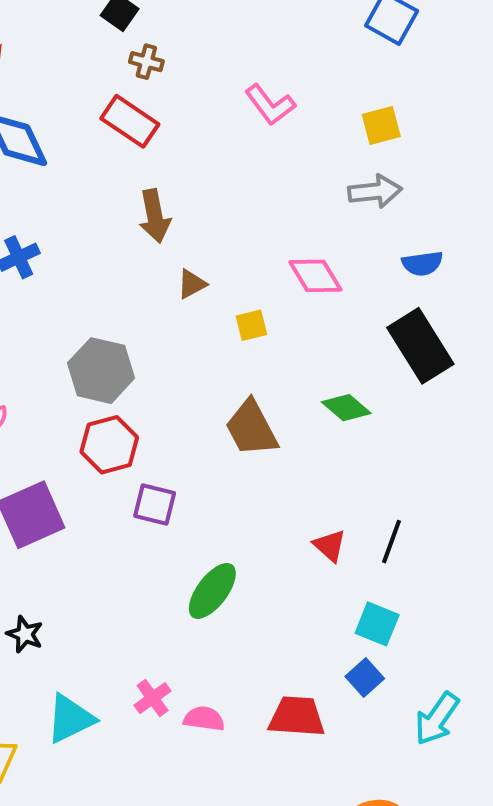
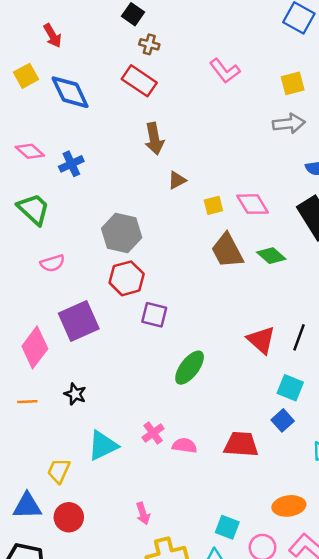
pink diamond: (315, 276) -> (252, 204), moved
brown trapezoid: (251, 428) -> (227, 251), moved
red triangle: (330, 546) -> (261, 340), size x1.4

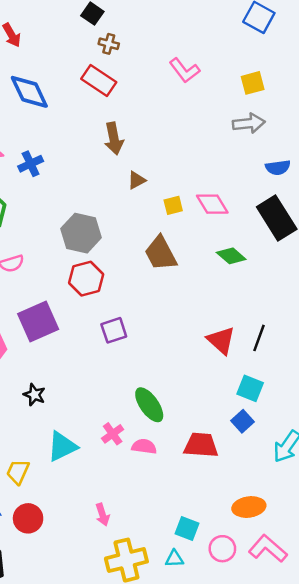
brown trapezoid: (227, 251) -> (161, 253), moved
purple square: (154, 315) -> (114, 330), moved, turned -32
green ellipse: (190, 368) -> (149, 405), moved, turned -72

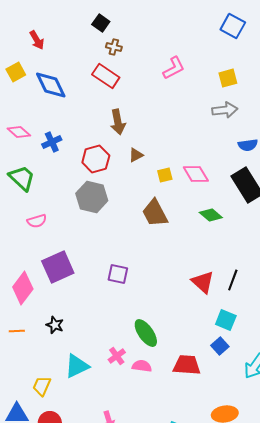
pink L-shape: (185, 70) -> (174, 68), turned -80
red hexagon: (86, 279) -> (96, 159), moved
purple square: (114, 330) -> (118, 274), turned 30

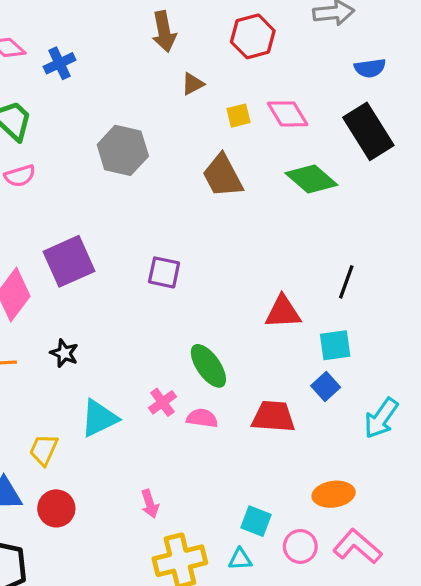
red hexagon: (96, 159) -> (253, 36), moved
green diamond: (211, 215) -> (311, 179), size x1.4
pink semicircle: (37, 221) -> (20, 176), moved
red triangle: (203, 282) -> (283, 312), moved, turned -45
cyan square: (226, 320) -> (335, 345), turned -30

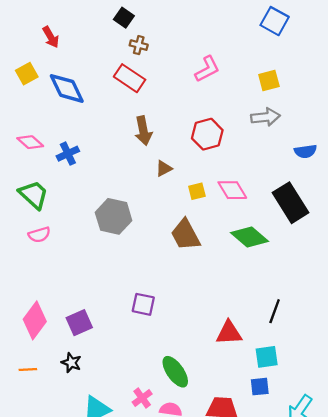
blue semicircle: (370, 68) -> (305, 151), moved
purple square: (69, 261) -> (79, 323), moved, size x0.7
blue square: (326, 386) -> (260, 387), turned 36

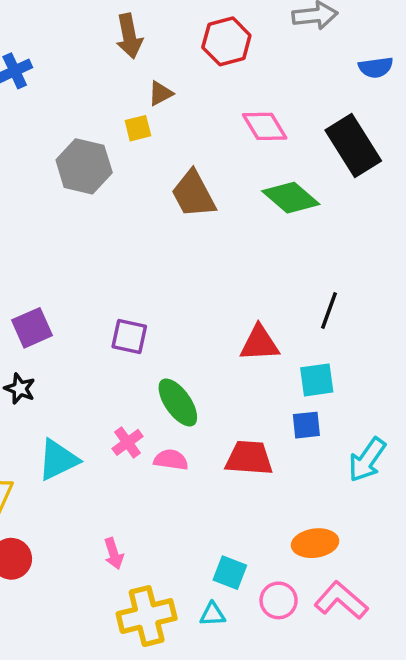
yellow square: (197, 191) -> (138, 128), moved
purple square: (143, 304) -> (129, 337), moved

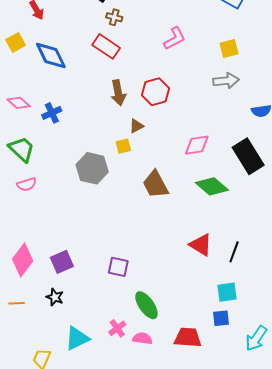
red hexagon: (226, 41) -> (156, 92), moved
pink diamond: (265, 126) -> (197, 145), turned -68
red triangle: (259, 343) -> (201, 245), moved, turned 35

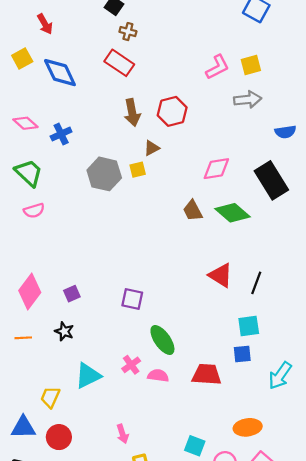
pink L-shape: (175, 38) -> (217, 67), moved
gray hexagon: (92, 168) -> (104, 174), moved
brown trapezoid: (156, 184) -> (193, 211), moved, size x0.7
purple square: (62, 262) -> (72, 294), size x0.7

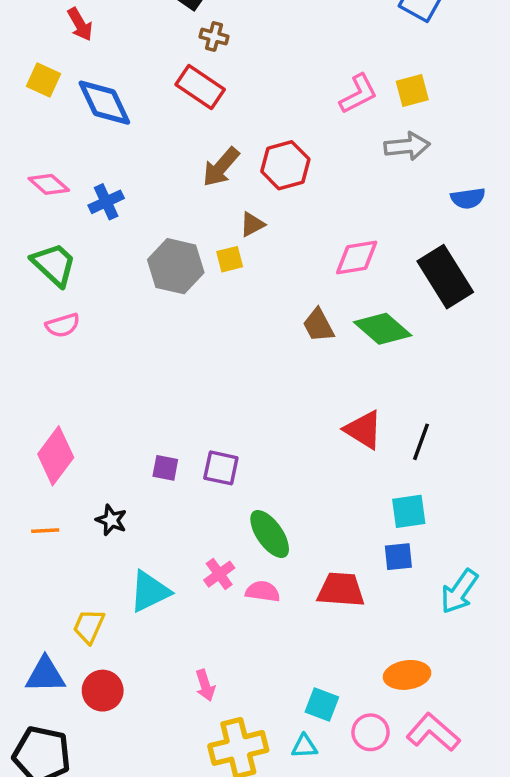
yellow square: (22, 59) -> (43, 80), turned -36
brown arrow: (132, 112) -> (221, 167), turned 52
purple square: (72, 294) -> (165, 468), moved, turned 35

